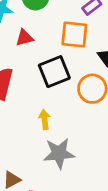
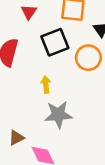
red triangle: (25, 38) -> (29, 12), turned -42

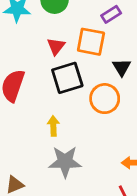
red triangle: (29, 12) -> (56, 46), moved

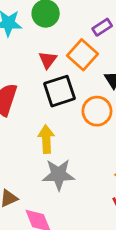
orange square: (91, 42) -> (82, 55), turned 32
yellow arrow: (53, 126) -> (46, 139), size x1.4

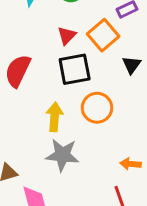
orange circle: (97, 111) -> (97, 108), moved

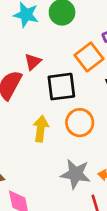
red triangle: (67, 36) -> (33, 62), moved
gray star: (62, 155) -> (76, 174), moved

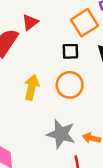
black square: (61, 87) -> (70, 51), moved, size x0.6

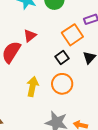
black square: (70, 51) -> (62, 58), turned -32

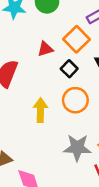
red triangle: (30, 36) -> (45, 49), moved, turned 32

